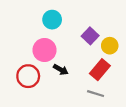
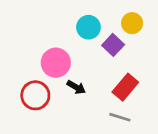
cyan circle: (52, 20) -> (88, 27), moved
yellow circle: (110, 46) -> (132, 23), moved

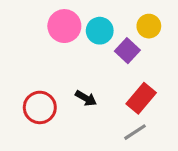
pink circle: (56, 63) -> (64, 26), moved
gray line: (120, 117) -> (135, 132), turned -50

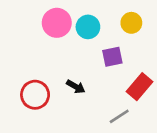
purple square: (127, 51) -> (112, 57), moved, turned 35
red rectangle: (141, 98) -> (139, 87), moved

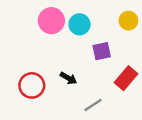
yellow circle: (131, 23) -> (128, 21), moved
gray line: (119, 116) -> (93, 105), moved

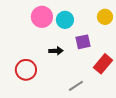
black arrow: (69, 78) -> (56, 51), moved, turned -32

